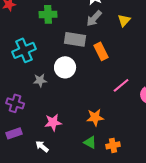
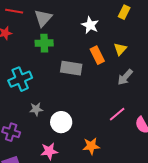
gray arrow: (94, 18) -> (125, 77), moved
orange rectangle: (101, 51) -> (97, 55), moved
white circle: (65, 67) -> (61, 122), moved

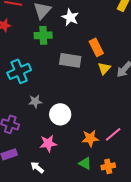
white star: (90, 25) -> (70, 17), moved
yellow triangle: (120, 49) -> (104, 68), moved
pink line: (117, 114) -> (113, 134), moved

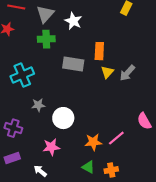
orange rectangle: (96, 47) -> (99, 51), turned 30

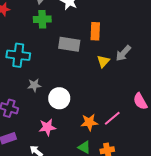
yellow triangle: (107, 72) -> (103, 61), moved
cyan cross: (22, 75) -> (18, 55), turned 30

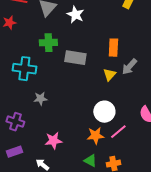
green cross: (42, 19) -> (48, 43), moved
orange rectangle: (95, 31) -> (113, 48), moved
white circle: (59, 98) -> (104, 112), moved

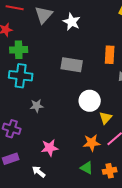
green cross: (48, 43) -> (19, 50), moved
yellow triangle: (109, 75) -> (106, 118), moved
white circle: (104, 112) -> (90, 101), moved

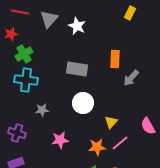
green cross: (19, 50) -> (24, 54), turned -30
white circle: (90, 101) -> (83, 103), moved
pink star: (50, 148) -> (60, 140), moved

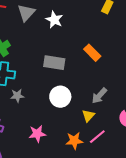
orange rectangle: (115, 59) -> (92, 53), turned -48
gray arrow: (131, 78) -> (99, 96), moved
gray star: (42, 110) -> (17, 96), moved

